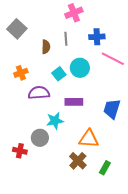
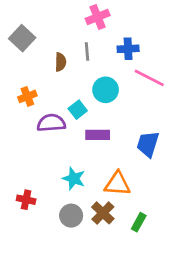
cyan square: (59, 74) -> (78, 110), moved
cyan star: (55, 121) -> (74, 179), moved, turned 30
gray circle: (40, 138) -> (71, 216), moved

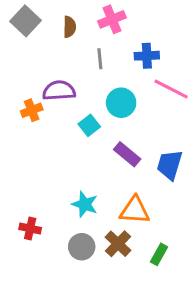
gray square: (22, 38) -> (26, 21), moved
brown semicircle: (61, 62) -> (70, 27), moved
purple semicircle: (51, 123) -> (59, 91), moved
purple rectangle: (98, 135) -> (127, 154), moved, turned 40

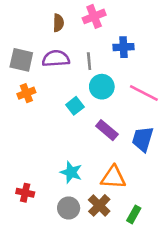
gray square: (26, 21) -> (21, 60), moved, turned -30
gray line: (100, 59) -> (89, 61), moved
pink line: (171, 89) -> (144, 93), moved
purple semicircle: (59, 91) -> (56, 59), moved

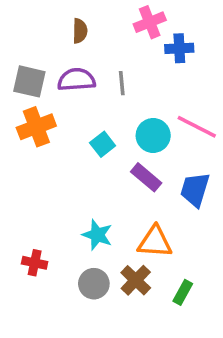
pink cross: (94, 16) -> (150, 22), moved
blue cross: (123, 47) -> (179, 48), moved
cyan circle: (102, 87) -> (153, 135), moved
orange cross: (26, 93) -> (36, 127), size x1.5

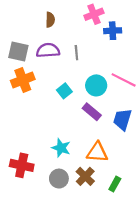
red cross: (35, 263) -> (22, 165), size x1.5

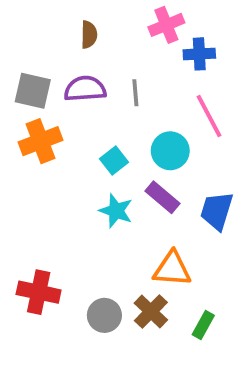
pink line: (124, 80) -> (209, 116), moved, turned 35
cyan star: (61, 148) -> (116, 211), moved

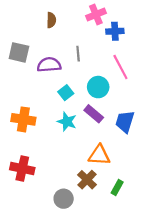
purple semicircle: (85, 89) -> (49, 65), moved
orange cross: (41, 141) -> (23, 119), moved, turned 30
gray circle: (104, 315) -> (64, 199), moved

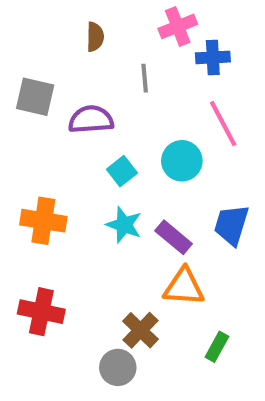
gray line: (78, 54) -> (145, 78), moved
purple rectangle: (94, 114) -> (174, 237), moved
brown cross: (87, 180) -> (141, 330), moved

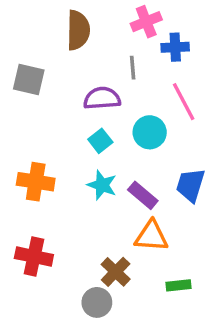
brown semicircle: (95, 37) -> (78, 30), size x1.6
gray line: (145, 78) -> (133, 68), moved
purple semicircle: (91, 119) -> (102, 98), moved
green rectangle: (217, 347) -> (179, 285), turned 55

